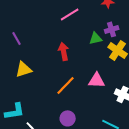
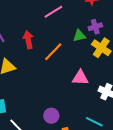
red arrow: (64, 51) -> (28, 40), moved
orange line: (66, 85) -> (53, 52), moved

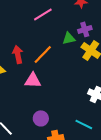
red arrow: (28, 40) -> (18, 54), moved
pink triangle: (80, 78) -> (33, 80), moved

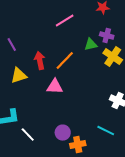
purple cross: (85, 29) -> (107, 36), turned 32
purple circle: (41, 118) -> (63, 133), moved

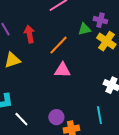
red arrow: (40, 61) -> (29, 34), moved
pink triangle: (55, 87) -> (62, 70), moved
cyan line: (106, 131) -> (99, 115), turned 54

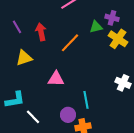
pink triangle: (62, 70) -> (56, 79), moved
cyan line: (99, 115) -> (86, 100), moved

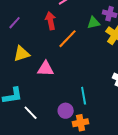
purple line: (17, 27) -> (15, 23), turned 72
red arrow: (41, 32) -> (51, 21), moved
pink triangle: (56, 79) -> (46, 69), moved

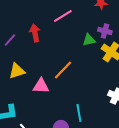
red arrow: (51, 21) -> (35, 33), moved
orange line: (68, 39) -> (63, 70), moved

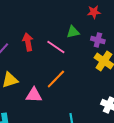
pink line: (63, 16) -> (56, 47), moved, turned 66
green triangle: (89, 40) -> (73, 32), moved

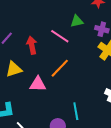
red arrow: (28, 42) -> (32, 45), moved

